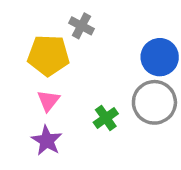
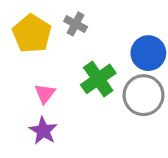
yellow pentagon: (48, 55) -> (32, 34), moved, turned 30
green cross: (106, 118) -> (98, 79), moved, size x1.5

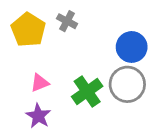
green cross: (98, 79) -> (87, 91), moved
pink triangle: (45, 94) -> (40, 83), turned 30

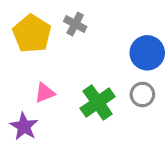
gray circle: (127, 84) -> (142, 94), size x0.6
purple star: (38, 116) -> (24, 126), moved

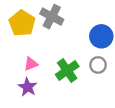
gray cross: (75, 24) -> (52, 17), size x1.5
purple star: (24, 126) -> (28, 87), moved

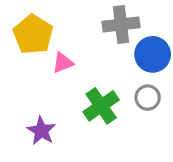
gray cross: (52, 17) -> (121, 24), moved, turned -35
pink triangle: (31, 64) -> (63, 63), moved

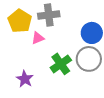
gray cross: (121, 24) -> (49, 15), moved
gray circle: (148, 98) -> (89, 59), size x1.6

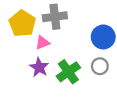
gray circle: (89, 59) -> (100, 66), size x0.6
purple star: (25, 79) -> (39, 67), moved

